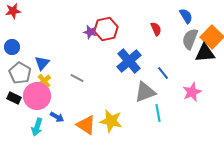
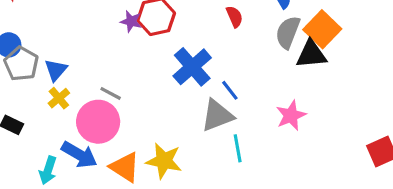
gray pentagon: (20, 73) -> (21, 64), moved
blue line: (163, 73) -> (230, 90), moved
pink circle: (37, 96) -> (98, 122), moved
blue arrow: (57, 117) -> (79, 155), size x1.6

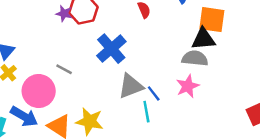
orange square: (322, 29) -> (212, 20), turned -36
gray semicircle: (288, 32) -> (195, 58), moved, turned 75
blue line: (230, 90) -> (154, 93), moved
gray line: (111, 93) -> (64, 69), moved

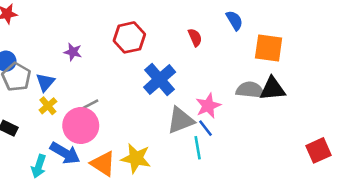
purple star: (64, 13) -> (73, 52), moved
black triangle: (203, 39) -> (273, 89), moved
gray line: (64, 69) -> (90, 104), moved, turned -56
pink star: (188, 86) -> (208, 106), moved

